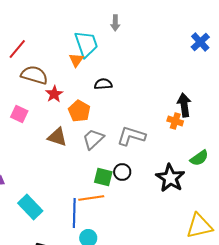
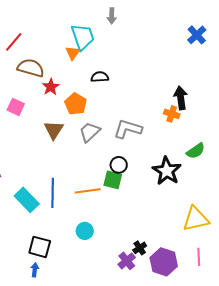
brown triangle: (57, 137) -> (54, 130), turned 45
green square: (103, 177) -> (113, 180), moved
blue line: (74, 213) -> (53, 193), moved

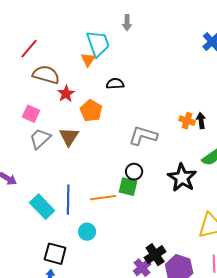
black arrow: (181, 98) -> (201, 121), moved, size x0.7
gray trapezoid: (90, 132) -> (40, 139), moved
cyan circle: (85, 231) -> (87, 232), moved
black cross: (140, 248) -> (155, 255), size x1.5

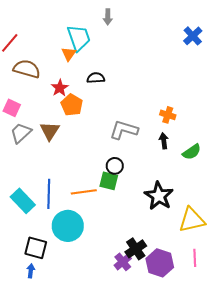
red star: (66, 94) -> (60, 88), moved
black arrow: (201, 121) -> (164, 141), moved
black star: (182, 178) -> (159, 196), moved
cyan circle: (87, 232) -> (68, 226), size x1.8

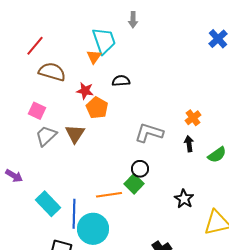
red star: (60, 88) -> (85, 91), turned -30
orange cross: (168, 115) -> (193, 118), turned 35
green square: (109, 181) -> (134, 184), turned 30
blue line: (49, 194) -> (74, 214), moved
black star: (159, 196) -> (184, 199), size x0.7

